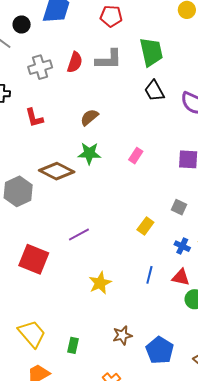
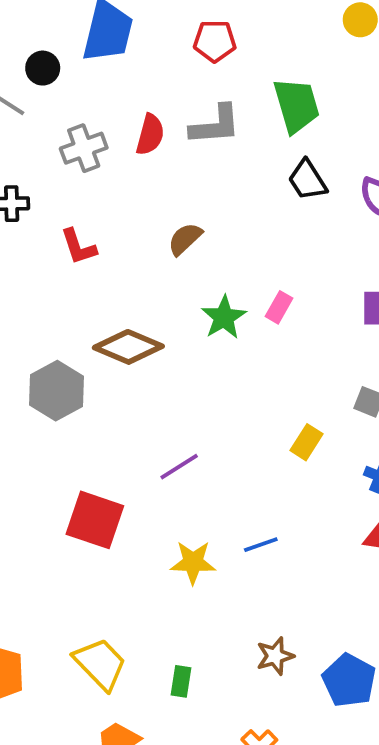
green star: (89, 153) -> (224, 317), moved, turned -30
blue line: (149, 275) -> (261, 545), moved, turned 60
yellow star: (100, 283) -> (193, 562), moved, turned 30

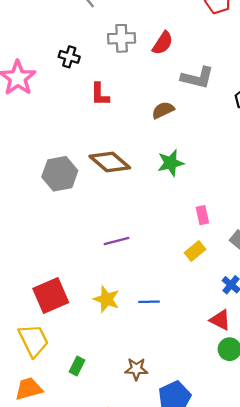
gray L-shape: (215, 125) -> (197, 78), moved
pink rectangle: (279, 307) -> (202, 215), moved, turned -60
red square: (95, 520) -> (51, 296), moved, turned 30

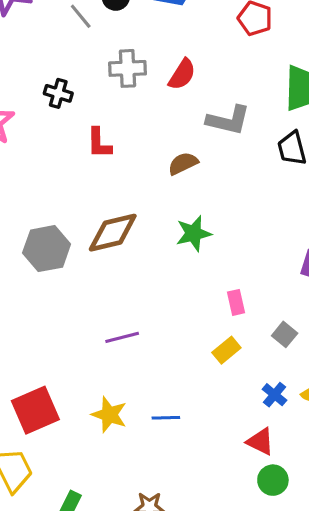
brown diamond: (110, 162) -> (113, 233), turned -54

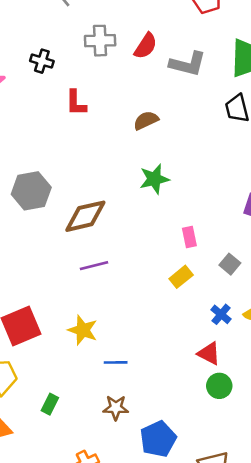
gray L-shape: (228, 120) -> (188, 64), moved
brown diamond: (113, 233) -> (85, 216), moved
blue line: (166, 418) -> (116, 362), moved

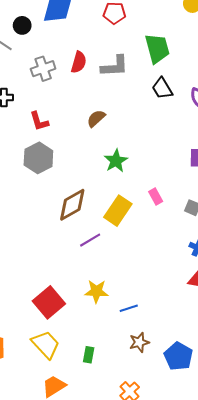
gray hexagon: (31, 191) -> (38, 158), moved
yellow rectangle: (181, 277) -> (118, 211), moved, size x1.6

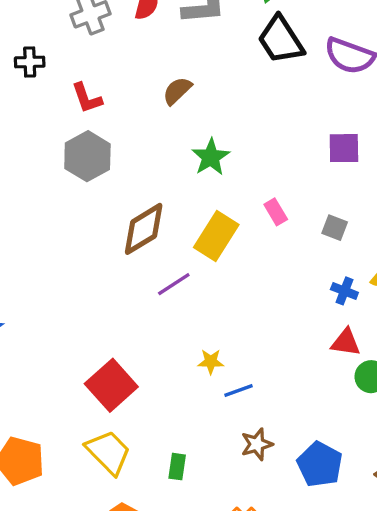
black trapezoid: (162, 88) -> (281, 40), size x1.4
yellow star: (96, 291) -> (211, 362), moved, size x0.7

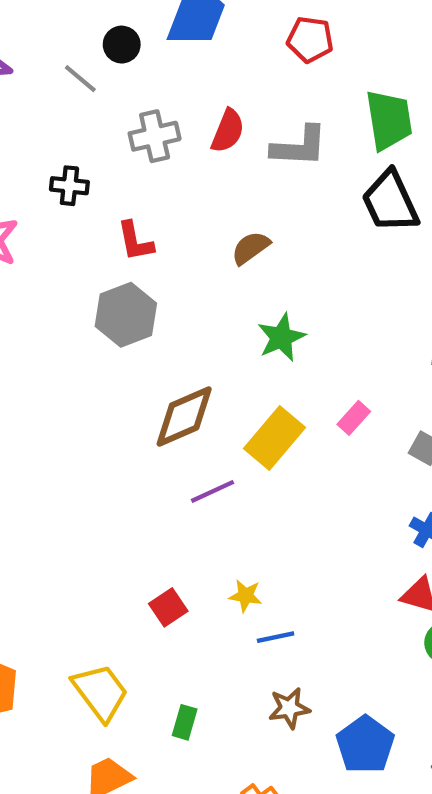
pink rectangle: (276, 212) -> (354, 418), turned 65
red square: (111, 385) -> (168, 607), moved, size x0.6

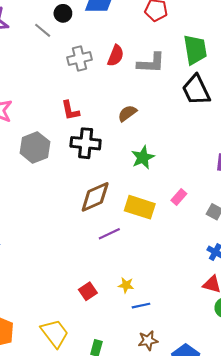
black cross: (69, 186) -> (86, 143), moved, size x1.6
gray hexagon: (126, 315) -> (35, 147), moved
yellow rectangle: (275, 438) -> (140, 207), turned 68

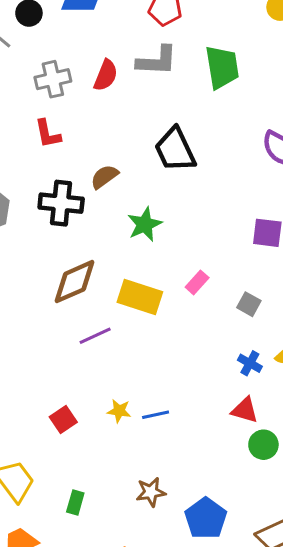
gray L-shape: (151, 63) -> (157, 61), moved
black trapezoid: (196, 90) -> (175, 150), moved
red L-shape: (70, 110) -> (48, 134), moved
brown semicircle: (127, 113) -> (104, 177), moved
blue line: (141, 306) -> (156, 415), moved

